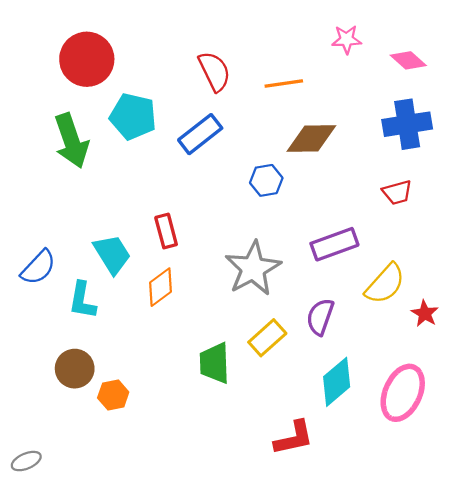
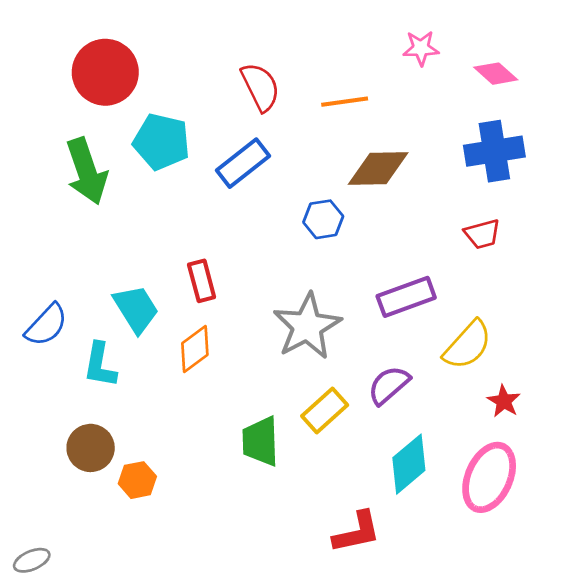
red star: (425, 314) -> (504, 401), moved
purple semicircle: (320, 317) -> (389, 385), turned 30

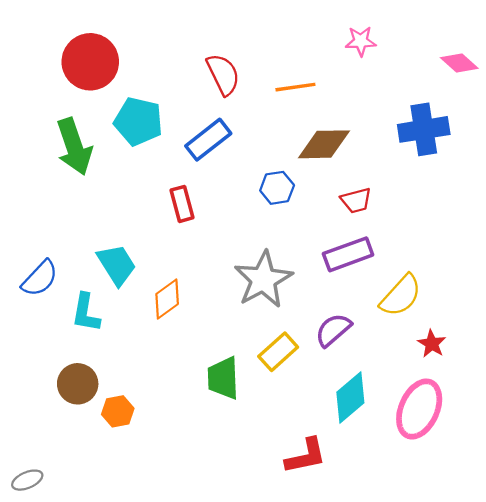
pink diamond: (496, 74) -> (459, 63), moved
red trapezoid: (482, 234) -> (356, 200), moved
red rectangle: (202, 281) -> (182, 204), moved

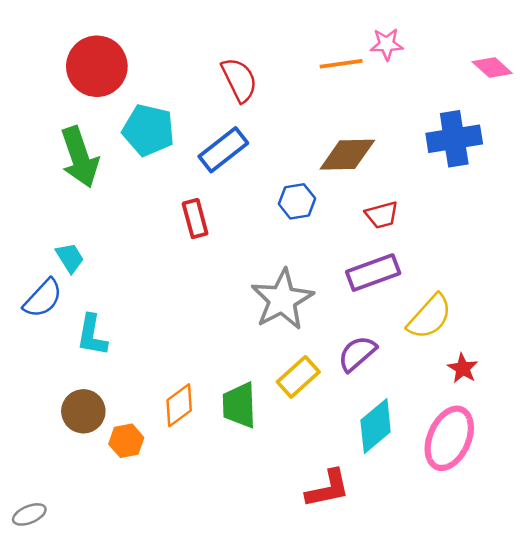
orange line: (295, 87) -> (341, 64), moved
cyan trapezoid: (117, 265) -> (70, 258), moved, size x0.7
orange diamond: (167, 299) -> (179, 405), moved

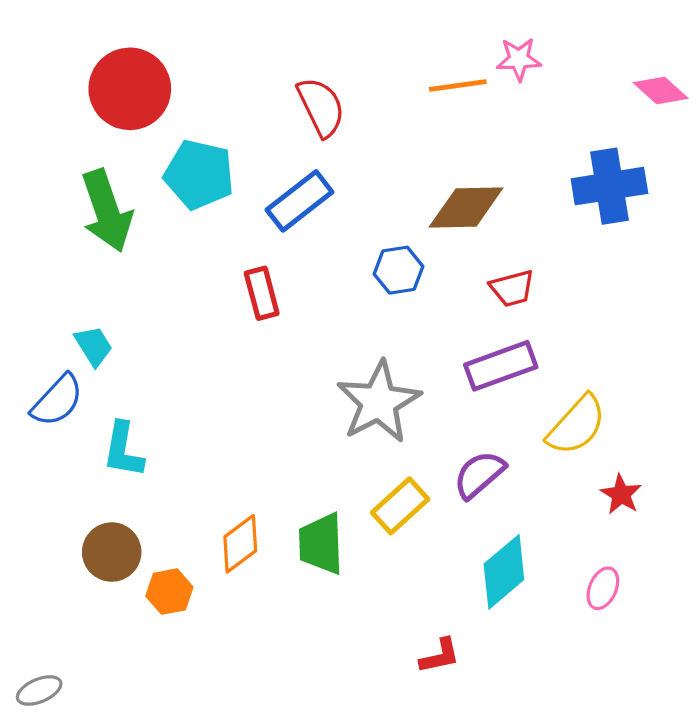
pink ellipse: (449, 438) -> (603, 588), size x0.5
red L-shape: (328, 489) -> (440, 656), size x0.7

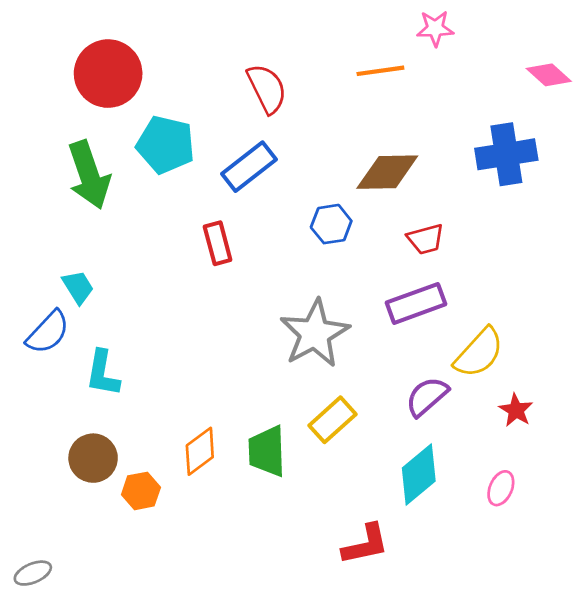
pink star: (519, 59) -> (435, 28), moved
purple semicircle: (479, 475) -> (427, 397), moved
red L-shape: (440, 656) -> (365, 544), size x1.4

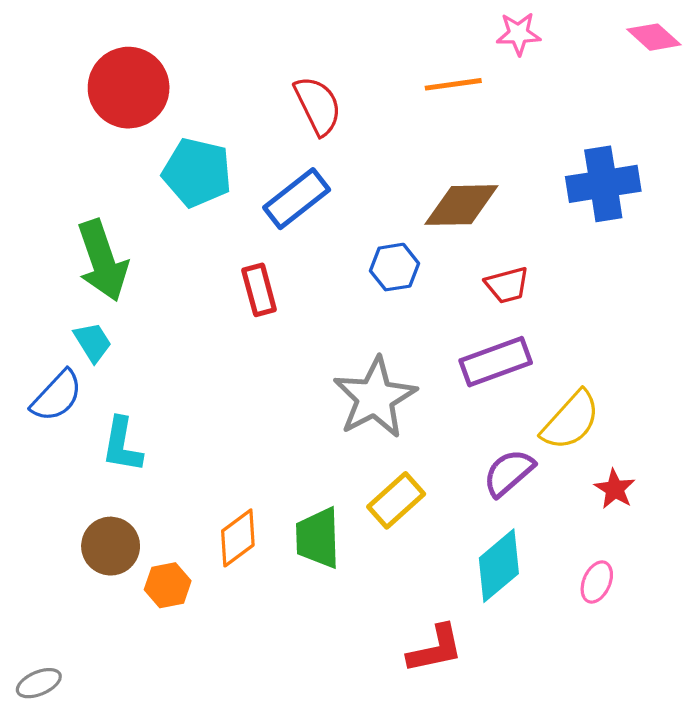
pink diamond: (549, 75) -> (654, 37), moved
green arrow: (89, 175) -> (102, 261), moved

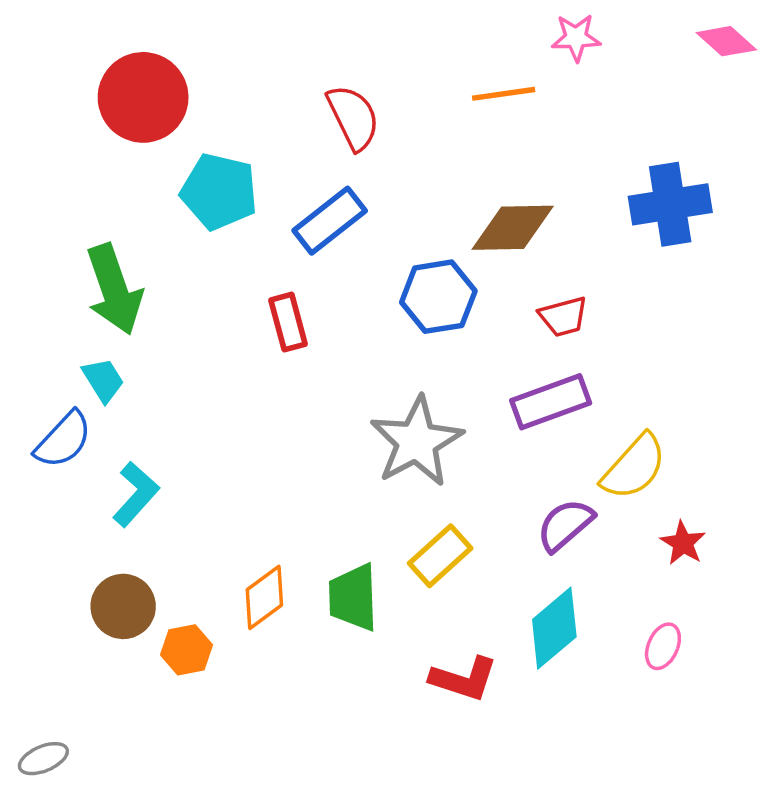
blue hexagon: (394, 267) -> (438, 297), size x1.4
cyan L-shape: (122, 445) -> (136, 494), turned -148
red L-shape: (435, 649) -> (464, 679), moved, turned 30

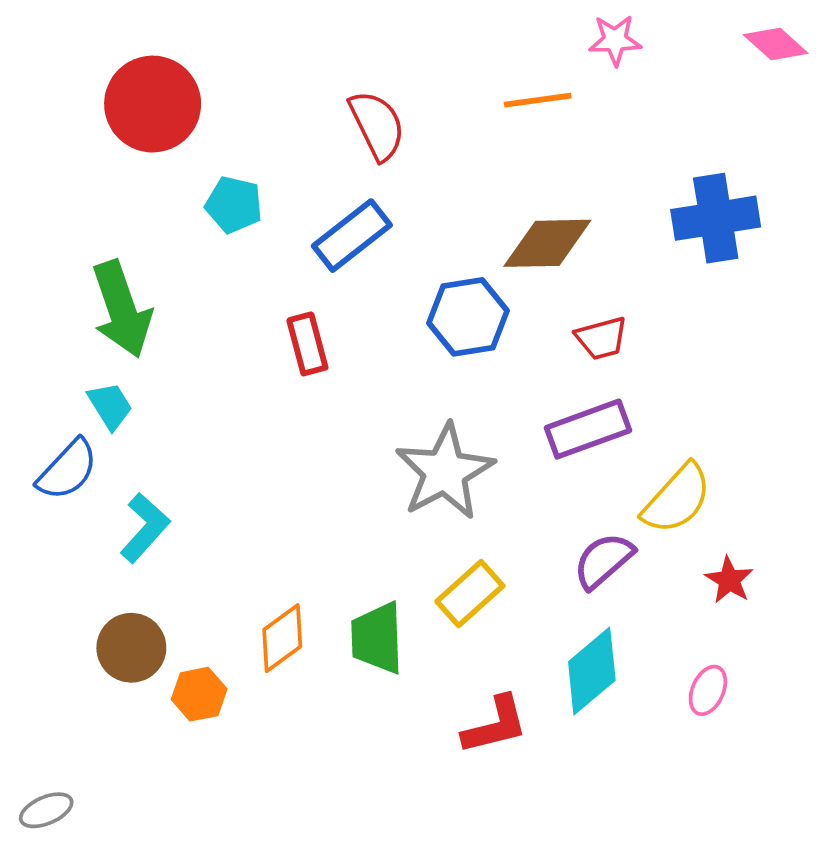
cyan pentagon: (219, 192) -> (234, 205), size x0.7
red L-shape: (464, 679) -> (495, 725), turned -32

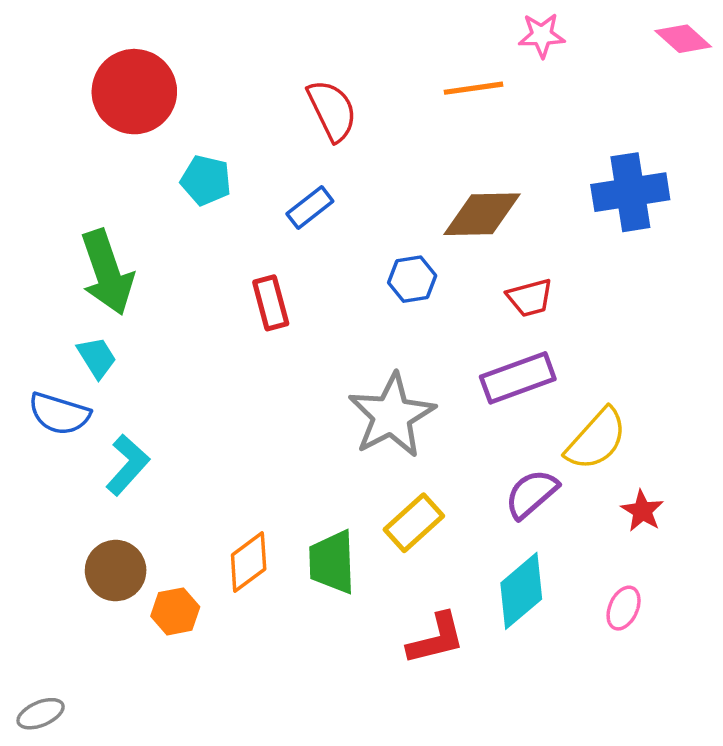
blue rectangle: (352, 236) -> (310, 207), size x0.7
blue hexagon: (468, 317) -> (412, 279), size x0.7
blue semicircle: (67, 470) -> (59, 414), turned 64

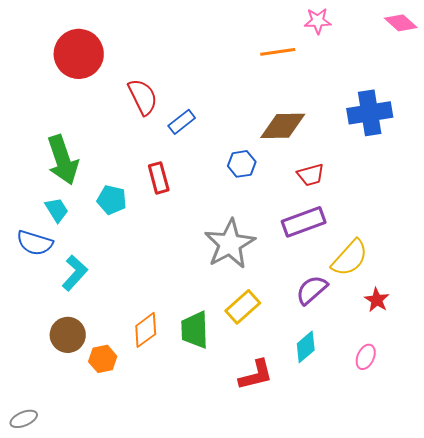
red semicircle: (332, 110) -> (143, 97), moved
cyan pentagon: (206, 180) -> (112, 200), moved
cyan diamond: (521, 591) -> (306, 347), size x0.7

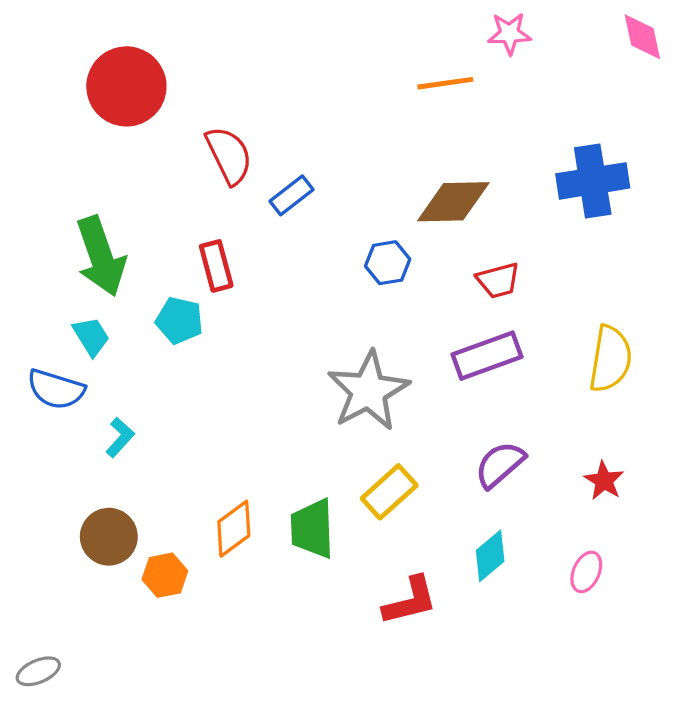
pink diamond: (401, 23) -> (642, 37), turned 36
red rectangle: (159, 178) -> (216, 266), moved
yellow semicircle: (350, 258) -> (610, 359), moved, turned -33
cyan L-shape: (75, 273) -> (120, 437), size x0.7

